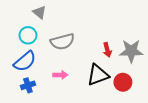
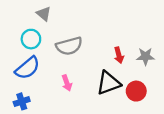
gray star: (131, 51) -> (145, 56), size x0.7
pink arrow: (60, 75) -> (67, 83), turned 72
blue cross: (28, 85) -> (22, 101), moved

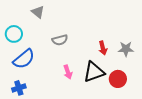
cyan circle: (31, 39) -> (14, 34), moved
gray semicircle: (69, 46) -> (60, 40), size x0.7
pink arrow: (67, 83) -> (68, 72), moved

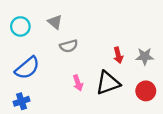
gray triangle: (38, 12) -> (55, 22), moved
cyan circle: (14, 34) -> (20, 26), moved
red circle: (118, 79) -> (146, 91), moved

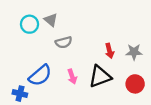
cyan circle: (20, 26) -> (29, 24), moved
blue semicircle: (27, 68) -> (40, 75), moved
blue cross: (22, 101) -> (20, 94), turned 32

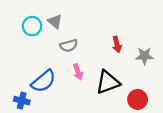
red arrow: (109, 51) -> (117, 44), moved
pink arrow: (72, 76) -> (78, 72), moved
red circle: (135, 84) -> (138, 99), moved

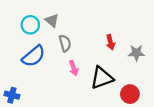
gray semicircle: (69, 46) -> (65, 43), turned -91
blue semicircle: (44, 81) -> (34, 56), moved
blue cross: (22, 101) -> (12, 95), moved

